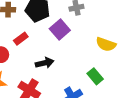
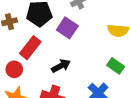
red rectangle: (21, 39) -> (30, 48), size x1.5

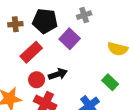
red circle: (14, 69) -> (37, 80), moved

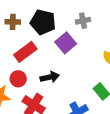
red circle: (37, 80) -> (18, 79), moved

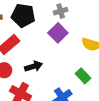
purple square: (66, 43) -> (58, 33), moved

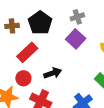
black pentagon: (23, 15) -> (40, 23), turned 30

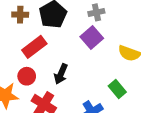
black arrow: (53, 73) -> (61, 74), turned 126

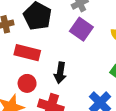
red rectangle: (34, 47) -> (27, 53), turned 65

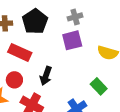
purple square: (81, 29) -> (72, 40), turned 30

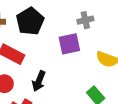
gray cross: (75, 17) -> (85, 20), moved

